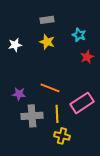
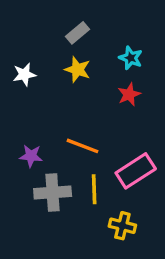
gray rectangle: (47, 20) -> (78, 33), turned -32
red star: (87, 57) -> (129, 94), moved
yellow cross: (62, 136) -> (122, 226), moved

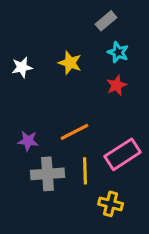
gray rectangle: (78, 33) -> (106, 21), moved
orange line: (82, 146) -> (74, 132), turned -48

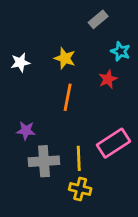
cyan star: (118, 52) -> (120, 51), moved
orange line: (74, 132) -> (68, 97), moved, turned -52
yellow cross: (111, 204) -> (80, 189), moved

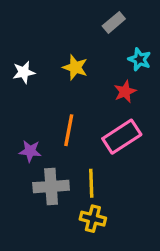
orange line: (68, 97) -> (69, 130), moved
pink rectangle: (113, 143) -> (122, 137), moved

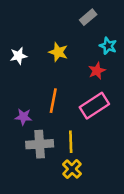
yellow cross: (93, 219) -> (72, 169), turned 30

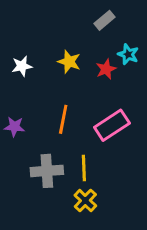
red star: (97, 71) -> (106, 69), moved
purple star: (23, 117) -> (14, 127), moved

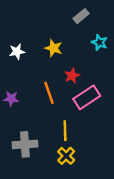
red star: (106, 69) -> (72, 76), moved
orange line: (63, 119) -> (49, 93), turned -30
gray cross: (47, 171) -> (25, 144), moved

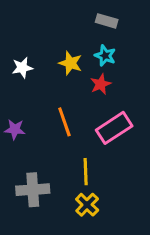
gray rectangle: (81, 16) -> (107, 21), turned 56
cyan star: (99, 42) -> (105, 56), moved
red star: (72, 76) -> (101, 84), moved

